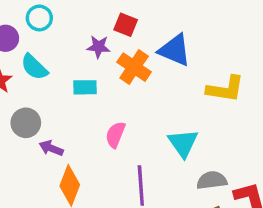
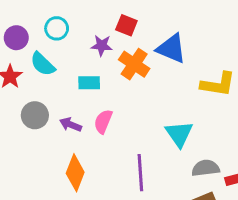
cyan circle: (39, 18) -> (57, 28), moved
pink semicircle: (115, 135) -> (103, 121), moved
purple arrow: (51, 148) -> (71, 125), moved

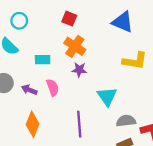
purple star: (102, 45) -> (79, 70), moved
blue triangle: (171, 49) -> (123, 22), moved
pink semicircle: (103, 121) -> (53, 88), turned 138

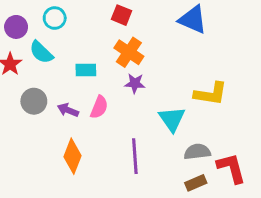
yellow L-shape: (135, 61) -> (211, 94), moved
pink semicircle: (53, 88) -> (99, 107), turned 42

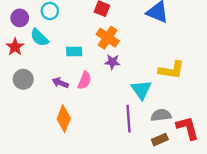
gray circle: (34, 101) -> (23, 79), moved
purple line: (135, 156) -> (129, 119), moved

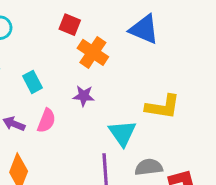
orange cross: (108, 38) -> (93, 52), moved
cyan rectangle: (74, 51) -> (32, 82), turned 63

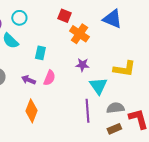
cyan rectangle: (32, 82) -> (40, 53), turned 40
purple star: (84, 96) -> (82, 65), moved

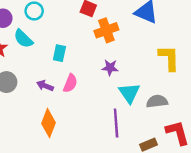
orange cross: (79, 34) -> (106, 30), turned 36
yellow L-shape: (124, 69) -> (169, 58), moved, turned -100
gray semicircle: (115, 108) -> (157, 101), moved

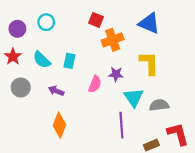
cyan semicircle: (23, 39) -> (42, 60), moved
yellow L-shape: (169, 58) -> (149, 63), moved
pink semicircle: (70, 83) -> (95, 84), moved

